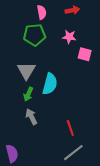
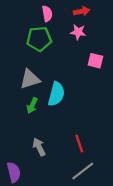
pink star: (69, 37) -> (78, 32), moved
gray triangle: (26, 71) -> (30, 79), turned 42
gray arrow: (31, 117) -> (39, 147), moved

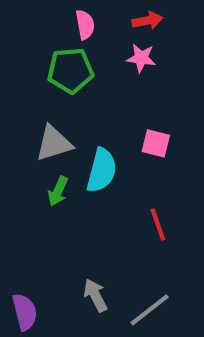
pink square: (95, 61) -> (156, 143), moved
red line: (79, 143) -> (158, 225), moved
gray arrow: (39, 147) -> (95, 295), moved

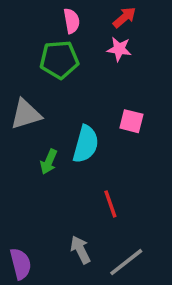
red arrow: (147, 21) -> (124, 17), turned -30
gray triangle: (54, 143) -> (26, 114), moved
red line: (158, 225) -> (110, 204), moved

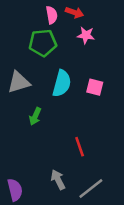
red arrow: (124, 17) -> (74, 12), moved, turned 60
cyan semicircle: (86, 144) -> (62, 83), moved

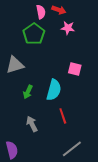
green pentagon: (43, 43) -> (34, 34), turned -30
cyan semicircle: (62, 83) -> (54, 90), moved
gray arrow: (58, 180) -> (32, 124), moved

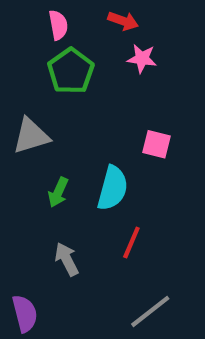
pink semicircle: (41, 12) -> (58, 25), moved
red line: (63, 116) -> (131, 242), turned 42

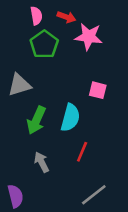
red arrow: (123, 21) -> (66, 17), moved
pink star: (142, 59) -> (89, 37), size x1.5
green arrow: (58, 192) -> (36, 120), size x1.5

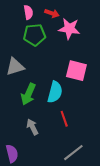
green pentagon: (44, 44) -> (34, 35), turned 30
pink square: (98, 90) -> (76, 71), size x1.5
red line: (82, 152) -> (64, 119), turned -42

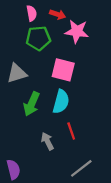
pink square: (76, 71) -> (63, 70), moved
gray arrow: (32, 127) -> (47, 141), moved

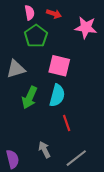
pink star: (77, 31) -> (86, 28), moved
green pentagon: (38, 38) -> (36, 36), turned -30
gray arrow: (47, 141) -> (44, 150), moved

